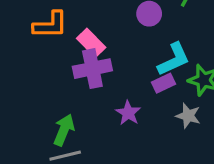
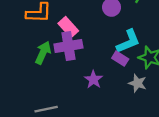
purple rectangle: (163, 83) -> (120, 59), turned 56
green arrow: (64, 130) -> (43, 53), moved

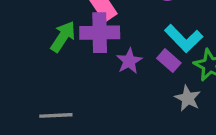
cyan L-shape: (128, 41) -> (184, 38), turned 60
purple star: (93, 79) -> (129, 61), moved

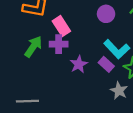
purple cross: (100, 33) -> (59, 44), size x0.7

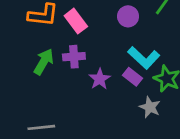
pink rectangle: (61, 26) -> (76, 21), moved

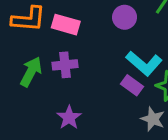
pink rectangle: (76, 21) -> (66, 25), turned -35
purple star: (100, 79) -> (69, 117), moved

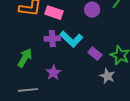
cyan L-shape: (144, 63) -> (71, 39), moved
green arrow: (31, 72) -> (25, 58), moved

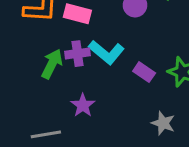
green arrow: (25, 58) -> (52, 64), moved
gray star: (107, 76) -> (163, 123), moved

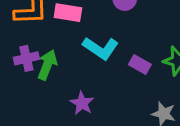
purple cross: (77, 54) -> (26, 58), moved

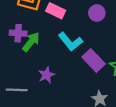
purple rectangle: (140, 64) -> (94, 61), size x1.5

